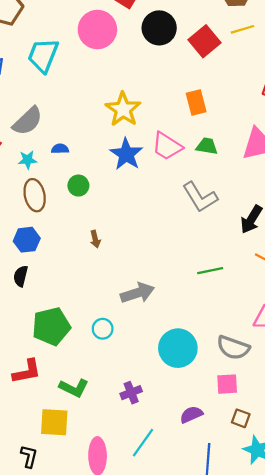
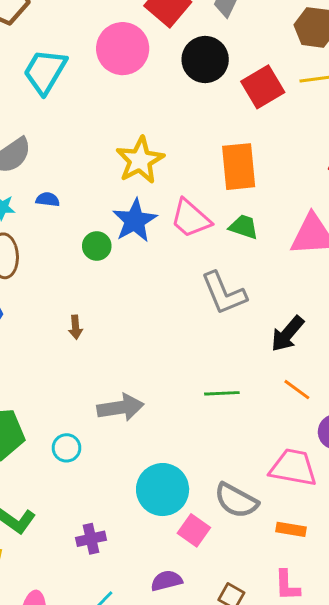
orange rectangle: (196, 103) -> (239, 167), size x1.4
green circle: (78, 186) -> (97, 246), moved
pink square: (227, 384) -> (194, 530), moved, turned 30

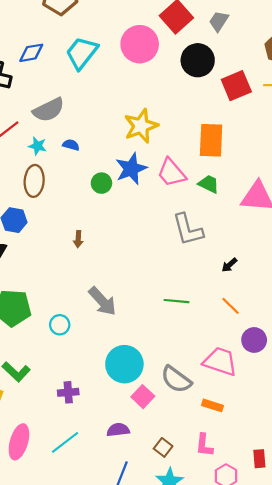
black arrow: (287, 334) -> (229, 265), size x0.6
gray arrow: (121, 408) -> (102, 301), turned 48

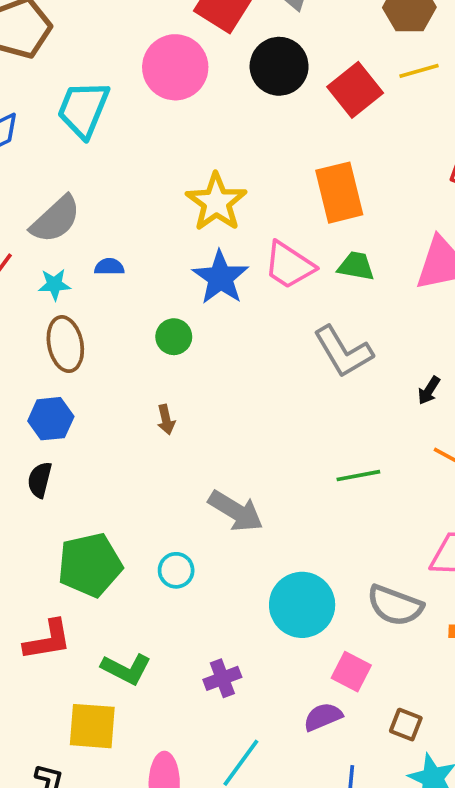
green circle: (101, 183) -> (174, 337), moved
pink square: (143, 397) -> (351, 672), moved

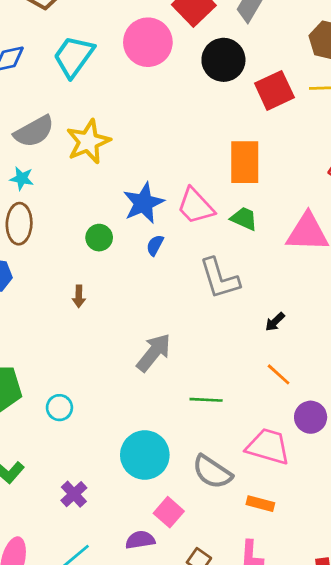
yellow star: (216, 202) -> (88, 142), moved
blue semicircle: (109, 267) -> (155, 245), moved, turned -75
green line: (358, 476) -> (206, 400), moved
gray arrow: (236, 511) -> (154, 353), moved, turned -96
purple cross: (222, 678) -> (74, 494), turned -36

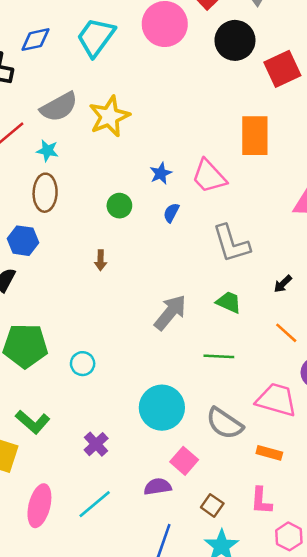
blue star: (143, 203) -> (161, 173), size x0.6
green trapezoid: (244, 219) -> (229, 302), moved

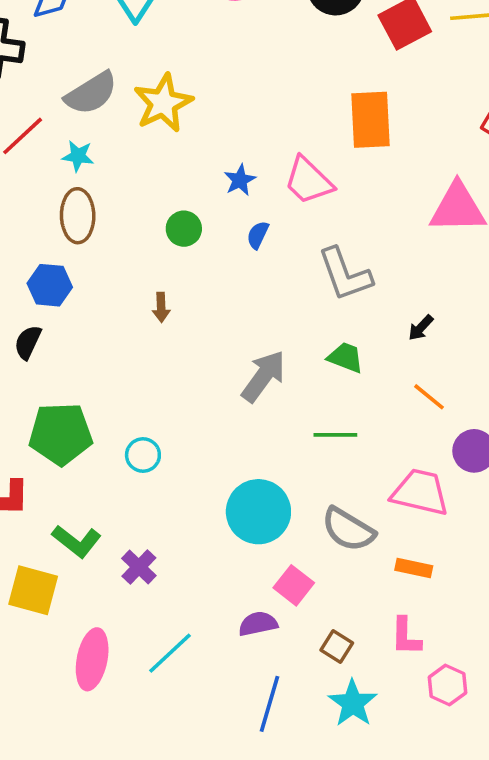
purple cross: (96, 444) -> (139, 567), moved

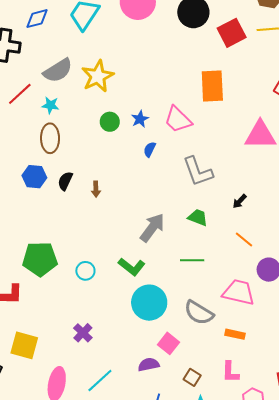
green circle: (184, 229) -> (110, 122), moved
black semicircle: (28, 342) -> (65, 181), moved
green L-shape: (77, 541) -> (132, 267), moved

